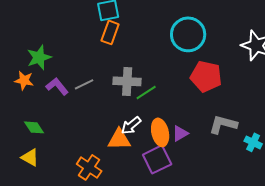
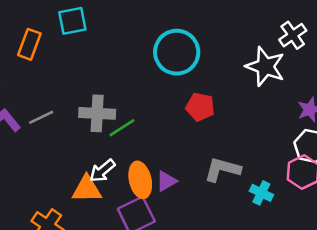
orange rectangle: (110, 32) -> (29, 44), moved
red pentagon: (206, 76) -> (200, 107), size x0.7

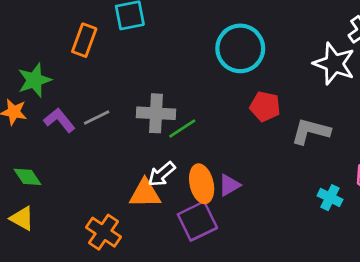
gray L-shape: (222, 169) -> (311, 131), moved

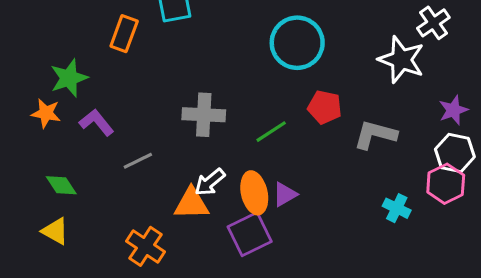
gray line: (97, 117) -> (138, 161), moved
green line: (182, 129) -> (271, 132), moved

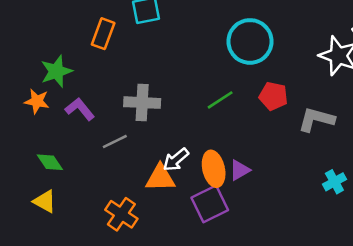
gray cross: (204, 115) -> (142, 103), moved
green line: (271, 132) -> (220, 100), moved
cyan cross: (397, 208) -> (334, 182), turned 35

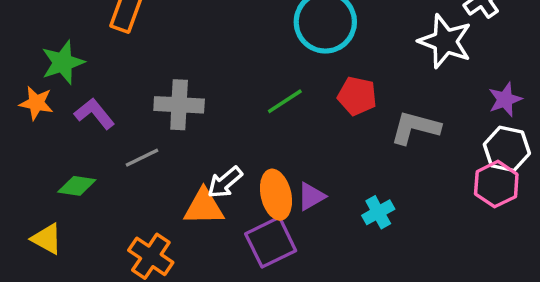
green diamond: (50, 162) -> (77, 186), moved, turned -48
cyan cross: (334, 182) -> (378, 212), moved

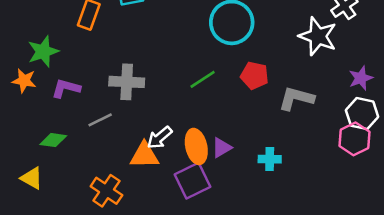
purple L-shape: (94, 114) -> (66, 88), turned -36
cyan cross: (378, 212) -> (270, 159), turned 30

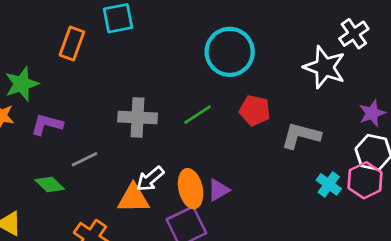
gray cross: (127, 82) -> (138, 117), moved
green diamond: (53, 140) -> (50, 184), moved, turned 36
cyan cross: (270, 159) -> (329, 184), moved, turned 35

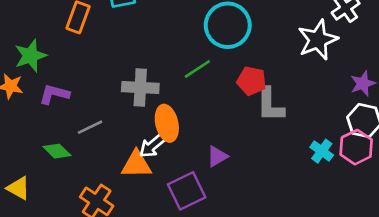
white star: (325, 67) -> (318, 40), turned 30
green line: (198, 115) -> (197, 69), moved
gray L-shape: (301, 136) -> (270, 105), moved, turned -105
orange ellipse: (191, 189) -> (167, 123), moved

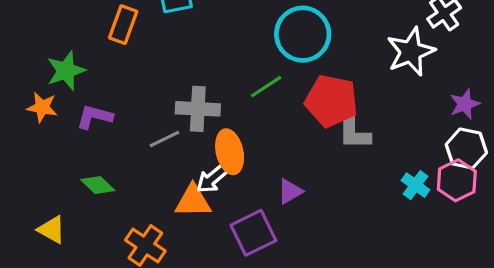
red pentagon: (252, 81) -> (331, 101), size x1.5
gray line: (90, 127) -> (164, 139), moved

